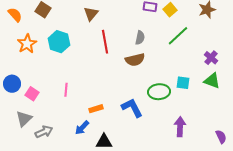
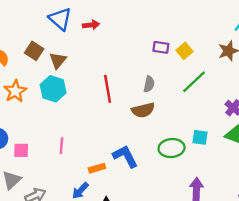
brown triangle: (91, 14) -> (58, 60), moved
pink square: (32, 94) -> (21, 150), turned -32
blue L-shape: (132, 108) -> (125, 156), moved

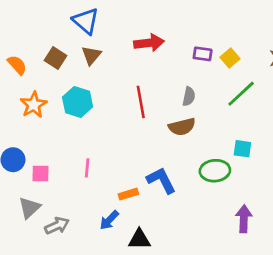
red arrow: (91, 25) -> (149, 43), moved, size x1.5
brown triangle: (58, 60) -> (91, 55), moved
cyan square: (200, 137) -> (242, 149), moved

